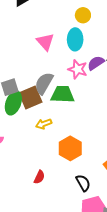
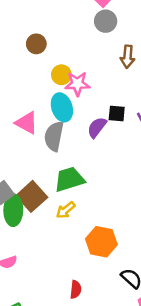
pink star: (78, 69) -> (77, 84), moved
gray semicircle: (44, 83) -> (54, 136), moved
yellow arrow: (44, 124) -> (66, 210), moved

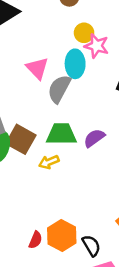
purple semicircle: (97, 127) -> (94, 138), moved
brown square: (32, 196) -> (21, 139), turned -36
orange hexagon: (101, 242) -> (62, 235), moved

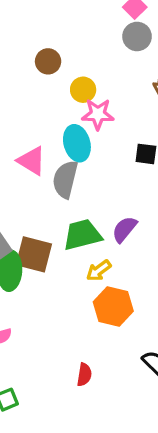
yellow circle: (84, 33) -> (83, 90), moved
yellow arrow: (49, 162) -> (99, 271), moved
orange hexagon: (62, 235) -> (113, 307), moved

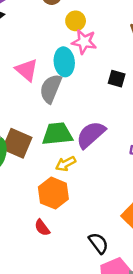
purple semicircle: (125, 229) -> (91, 135), size x1.4
orange hexagon: (113, 307) -> (53, 193), moved
red semicircle: (84, 375) -> (42, 228), moved, turned 126

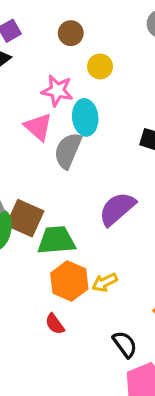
pink star: (84, 42) -> (57, 91), moved
green trapezoid: (57, 134) -> (56, 240), moved
yellow arrow: (66, 164) -> (105, 282), moved

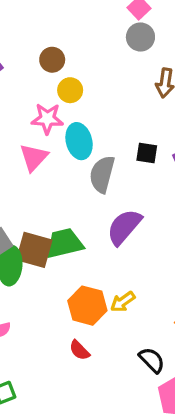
yellow circle: (100, 66) -> (70, 90), moved
pink triangle: (38, 127) -> (34, 157), turned 40
gray semicircle: (68, 151) -> (102, 174), moved
green trapezoid: (56, 240) -> (64, 243), moved

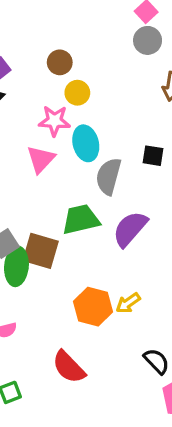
green trapezoid: (64, 243) -> (81, 219), moved
red semicircle: (79, 350) -> (69, 367), moved, size x1.6

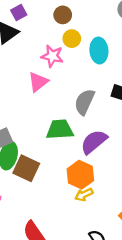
cyan ellipse: (86, 143) -> (99, 51), moved
brown square: (41, 251) -> (26, 168), moved
orange hexagon: (93, 307) -> (80, 175), moved

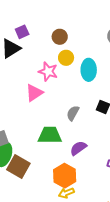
gray semicircle: (84, 102) -> (73, 113), size x0.7
purple semicircle: (94, 142) -> (78, 148), size x0.7

